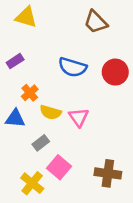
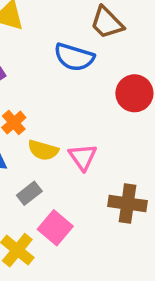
blue semicircle: (72, 67) -> (74, 57), moved
brown cross: (108, 173) -> (128, 204), moved

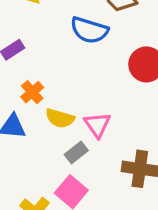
gray rectangle: (29, 193) -> (76, 153), moved

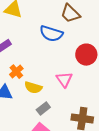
pink triangle: (97, 125) -> (64, 80), moved

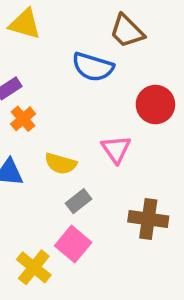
orange cross: (16, 72) -> (23, 119), moved

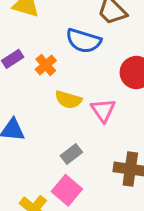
orange cross: (23, 119) -> (46, 65), moved
yellow semicircle: (61, 164) -> (68, 100), moved

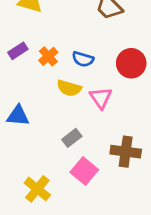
blue semicircle: (84, 41) -> (83, 59), moved, size x0.7
pink square: (67, 190) -> (84, 171), moved

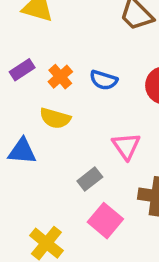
yellow semicircle: (69, 88) -> (55, 118), moved
pink triangle: (101, 98) -> (126, 146), moved

